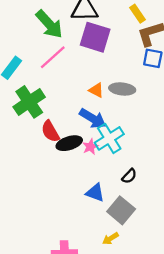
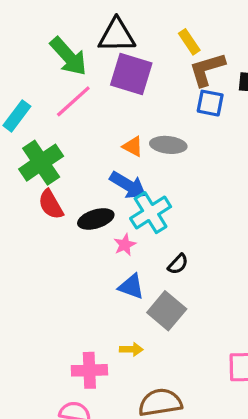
red semicircle: (50, 131) -> (51, 204), moved
pink star: (90, 147) -> (125, 245), moved
yellow arrow: (110, 239) -> (131, 349), moved, turned -147

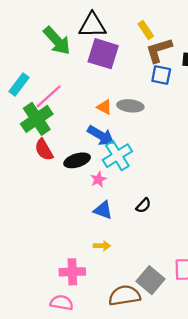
pink line: (73, 101) -> (49, 96), moved
black semicircle: (178, 264) -> (143, 205), moved
gray square: (167, 311) -> (151, 280), moved
yellow arrow: (131, 349) -> (102, 246), moved

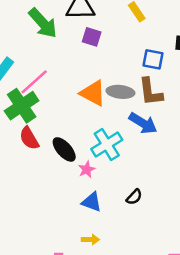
brown L-shape: (159, 50) -> (150, 92), moved, turned -80
purple square: (103, 54) -> (92, 37), size x0.6
orange triangle: (104, 107) -> (93, 93), size x1.6
blue arrow: (101, 135) -> (143, 123), moved
black ellipse: (77, 160) -> (64, 149), turned 65

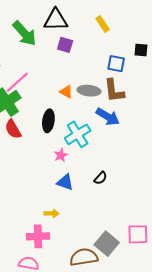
orange triangle: (93, 93) -> (66, 92), size x0.6
black ellipse: (64, 149) -> (48, 121), moved, turned 50
yellow arrow: (90, 240) -> (52, 213), moved

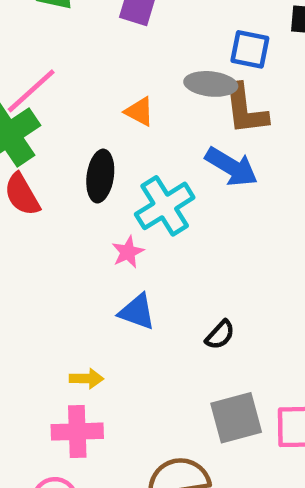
gray ellipse: (89, 91) -> (211, 84), moved
black semicircle: (100, 178) -> (220, 335), moved
yellow arrow: (52, 213) -> (86, 379), moved
gray square: (107, 244) -> (236, 418), moved, turned 35

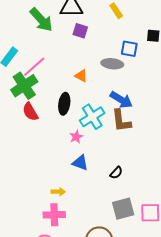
brown L-shape: (245, 109) -> (121, 121), moved

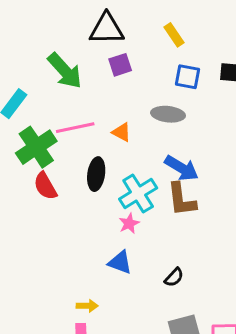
green arrow: (41, 20) -> (65, 71), moved
purple square: (80, 31) -> (120, 65), turned -35
blue square: (129, 49) -> (187, 77), moved
pink line: (34, 67) -> (75, 128), moved, turned 30
pink star: (76, 137) -> (129, 223), moved

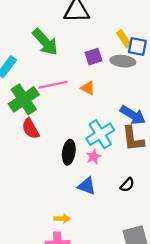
yellow rectangle: (174, 35) -> (124, 39), moved
purple square: (120, 65) -> (94, 57), moved
gray ellipse: (168, 114) -> (123, 61), moved
black ellipse: (96, 174) -> (69, 152), moved
black semicircle: (174, 277) -> (127, 185), moved

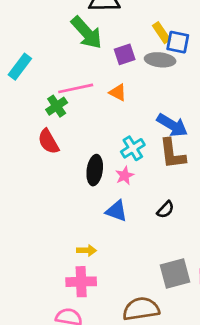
green arrow: (45, 42) -> (87, 33), moved
green cross: (24, 99) -> (57, 106), moved, size x0.6
cyan cross: (100, 134) -> (133, 148), size x0.7

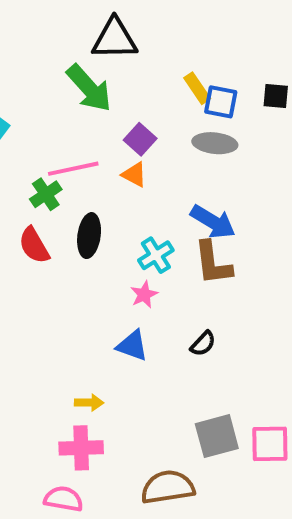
purple square: (125, 54) -> (140, 139), moved, turned -30
gray ellipse: (160, 60) -> (215, 143), moved
black ellipse: (95, 170) -> (89, 236), moved

